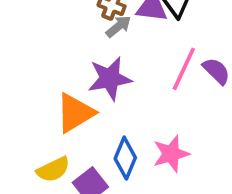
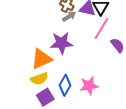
pink line: (184, 69) -> (101, 28), moved
yellow semicircle: (53, 169) -> (39, 79), moved

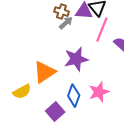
purple star: (61, 43) -> (76, 59), moved
yellow semicircle: (39, 79) -> (22, 92), moved

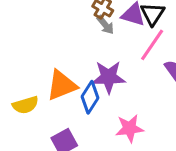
gray arrow: (66, 23) -> (105, 25), turned 80
blue diamond: (74, 96) -> (90, 97), moved

